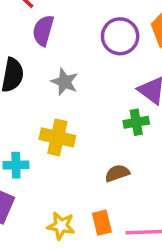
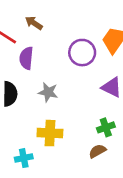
green cross: (136, 122) -> (106, 127), moved

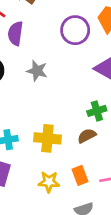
yellow cross: (50, 133) -> (47, 138), moved

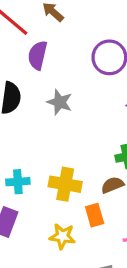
orange rectangle: (80, 175) -> (95, 215), moved

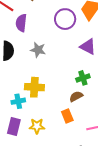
yellow cross: (65, 184) -> (34, 87), moved
yellow star: (62, 236) -> (37, 126), moved

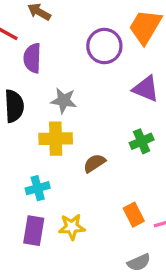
yellow cross: (34, 87) -> (56, 139), moved
brown semicircle: (76, 96) -> (94, 163), moved
orange rectangle: (67, 116) -> (134, 215), moved

